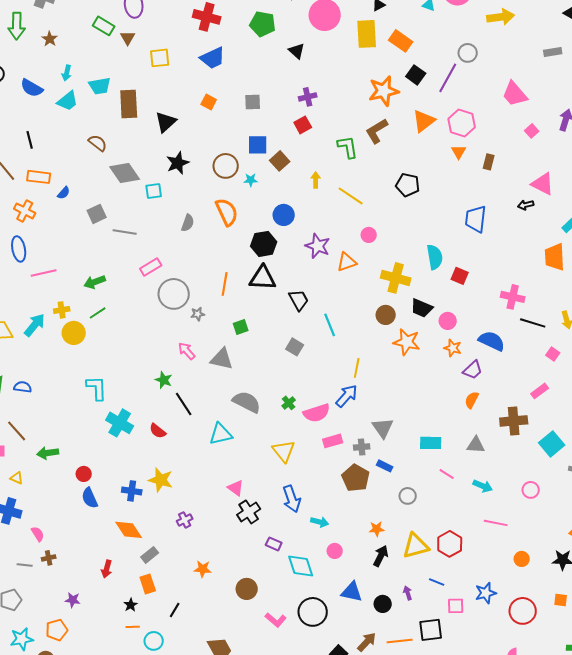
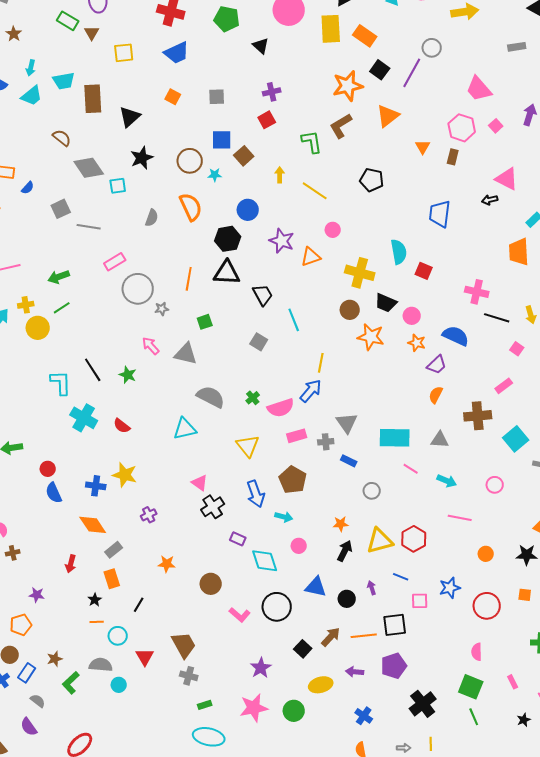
pink hexagon: (462, 123) -> (462, 128), moved
black line: (184, 404) -> (93, 370), moved
cyan rectangle: (431, 443) -> (395, 438), size x1.4
brown pentagon: (356, 478) -> (293, 480), moved

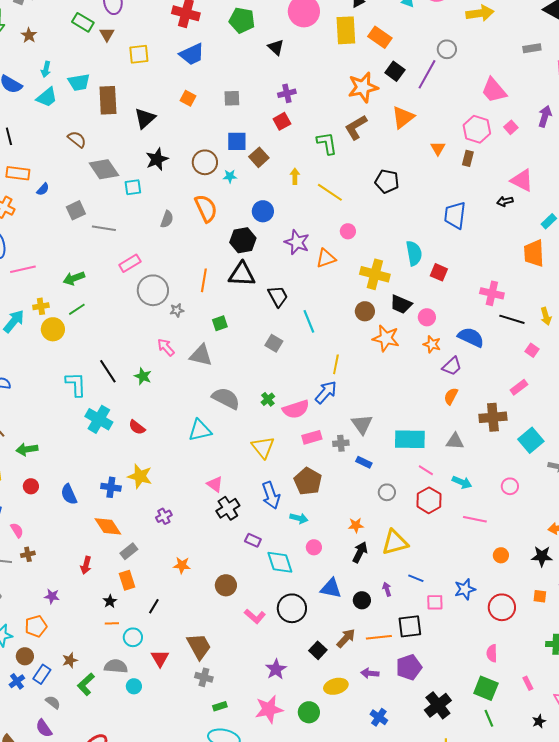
red circle: (48, 469) -> (31, 486), moved
red hexagon: (414, 539) -> (429, 500), moved

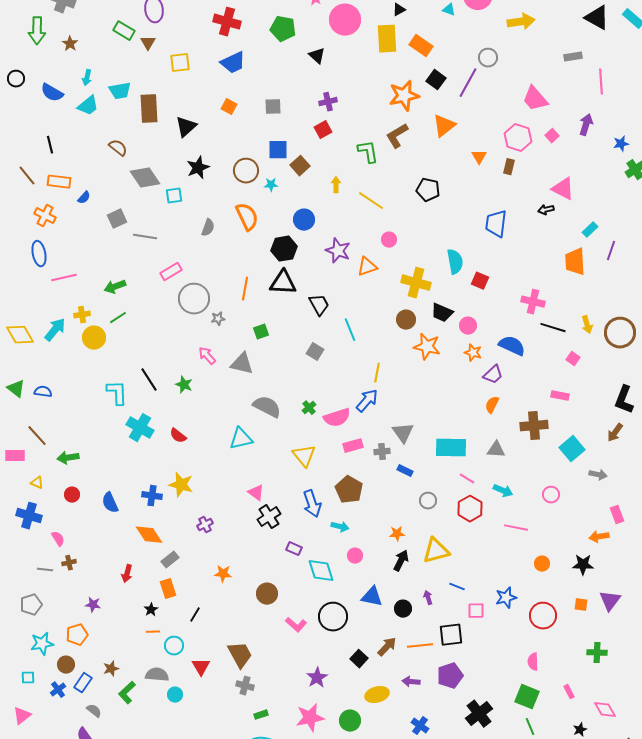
pink rectangle: (519, 387) -> (560, 396), turned 48

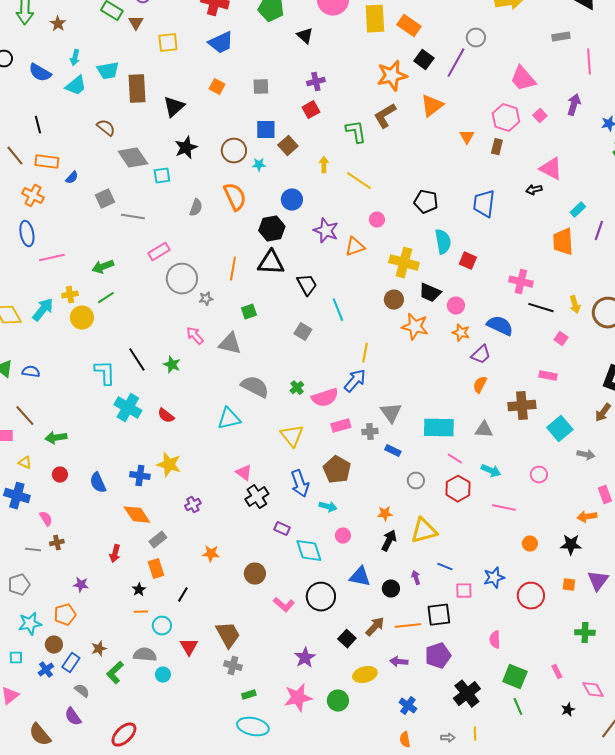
black pentagon: (428, 190) -> (426, 202), moved
pink semicircle: (533, 662) -> (495, 640), moved

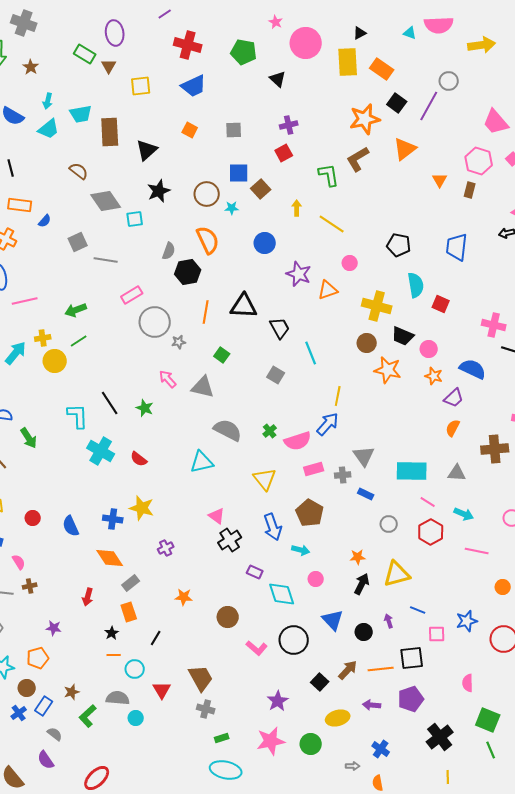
black hexagon: (272, 229) -> (188, 272), moved
green square: (249, 312) -> (222, 355), turned -35
green arrow: (56, 438) -> (29, 438), moved, turned -115
blue triangle: (360, 577) -> (333, 620), turned 35
gray arrow: (448, 738) -> (353, 766), moved

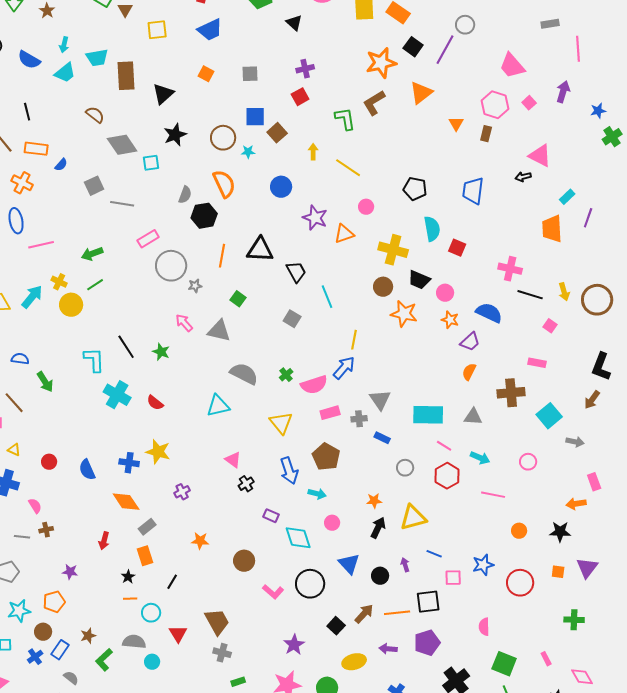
yellow cross: (43, 338) -> (59, 282), turned 35
black cross: (230, 540) -> (246, 484), size x0.7

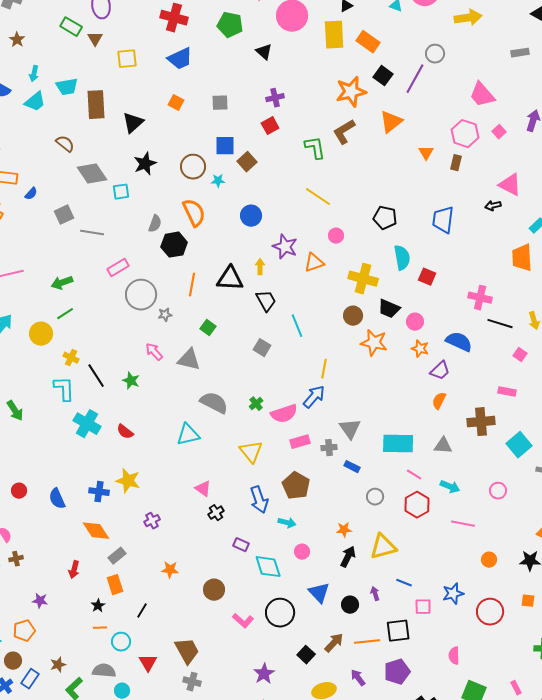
yellow arrow: (313, 152) -> (260, 267), moved
yellow cross: (59, 282) -> (71, 358), moved
purple arrow: (388, 649) -> (358, 678), turned 48

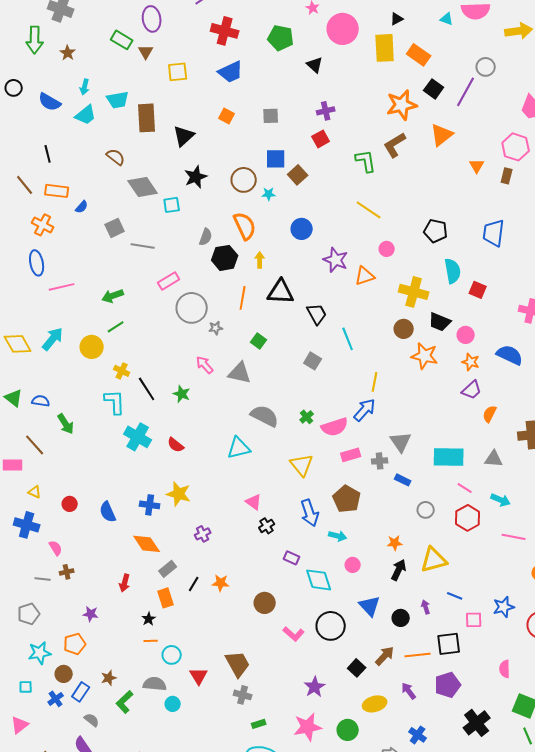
yellow arrow: (260, 267) -> (260, 260), moved
purple trapezoid: (440, 371) -> (472, 390), moved
black line: (142, 611) -> (194, 584), moved

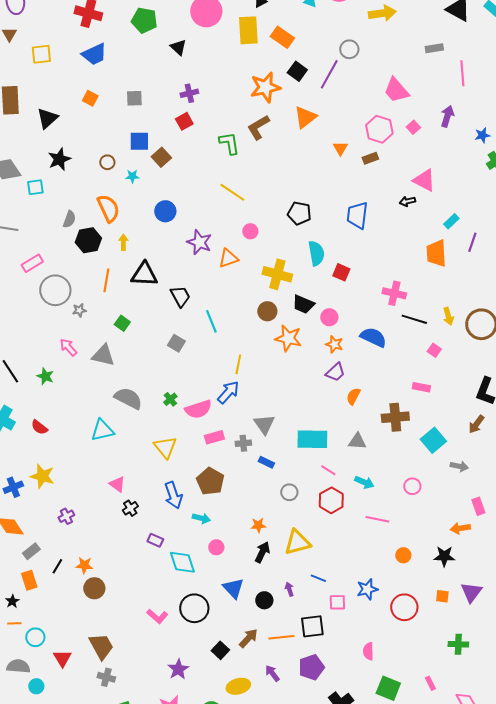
brown rectangle: (507, 176) -> (370, 158), turned 56
brown circle: (244, 180) -> (107, 162), size x0.6
blue cross: (150, 505) -> (13, 487), turned -30
brown circle: (265, 603) -> (94, 588), moved

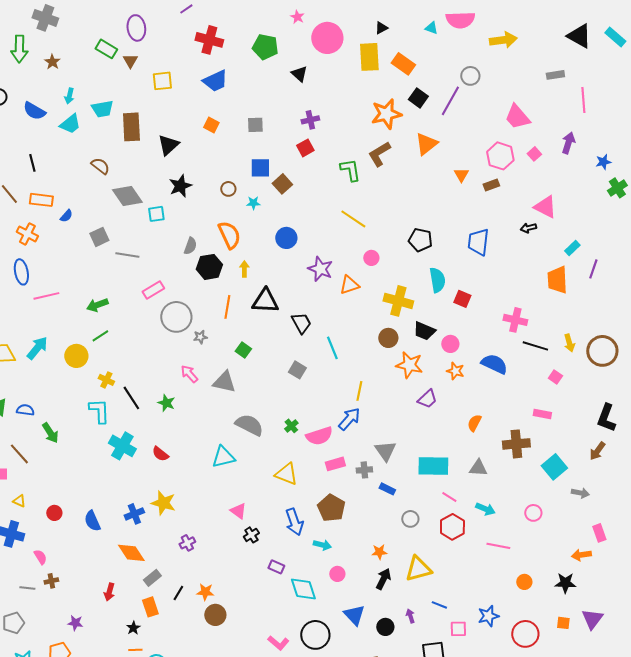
purple trapezoid: (335, 372) -> (427, 399), moved
yellow triangle: (165, 447) -> (286, 474), turned -30

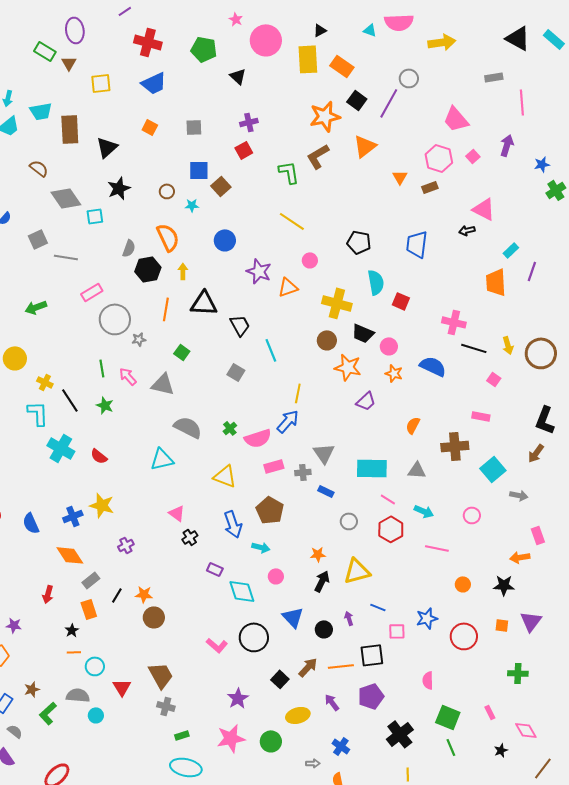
green line: (100, 336) -> (102, 368), moved, turned -66

